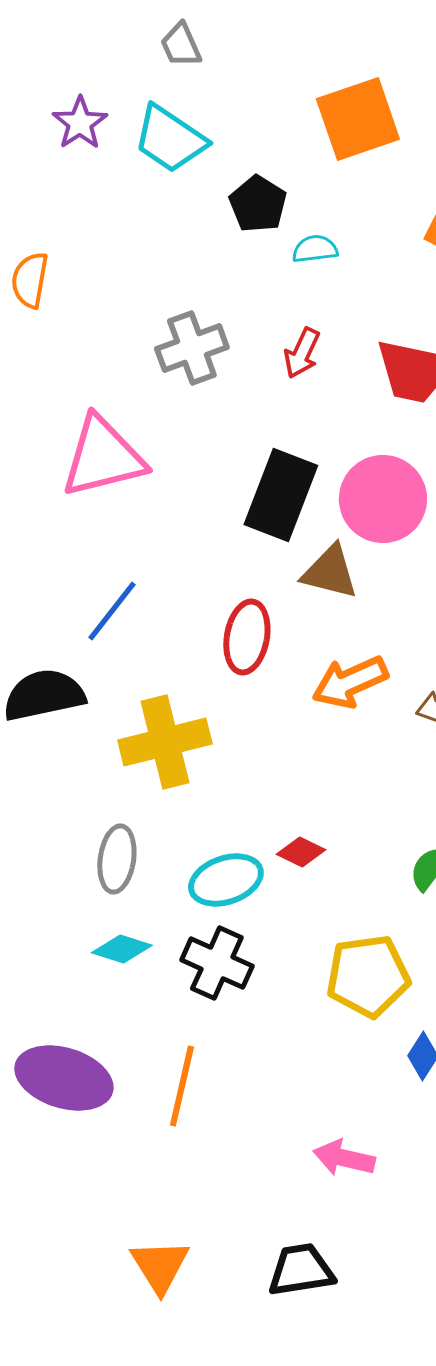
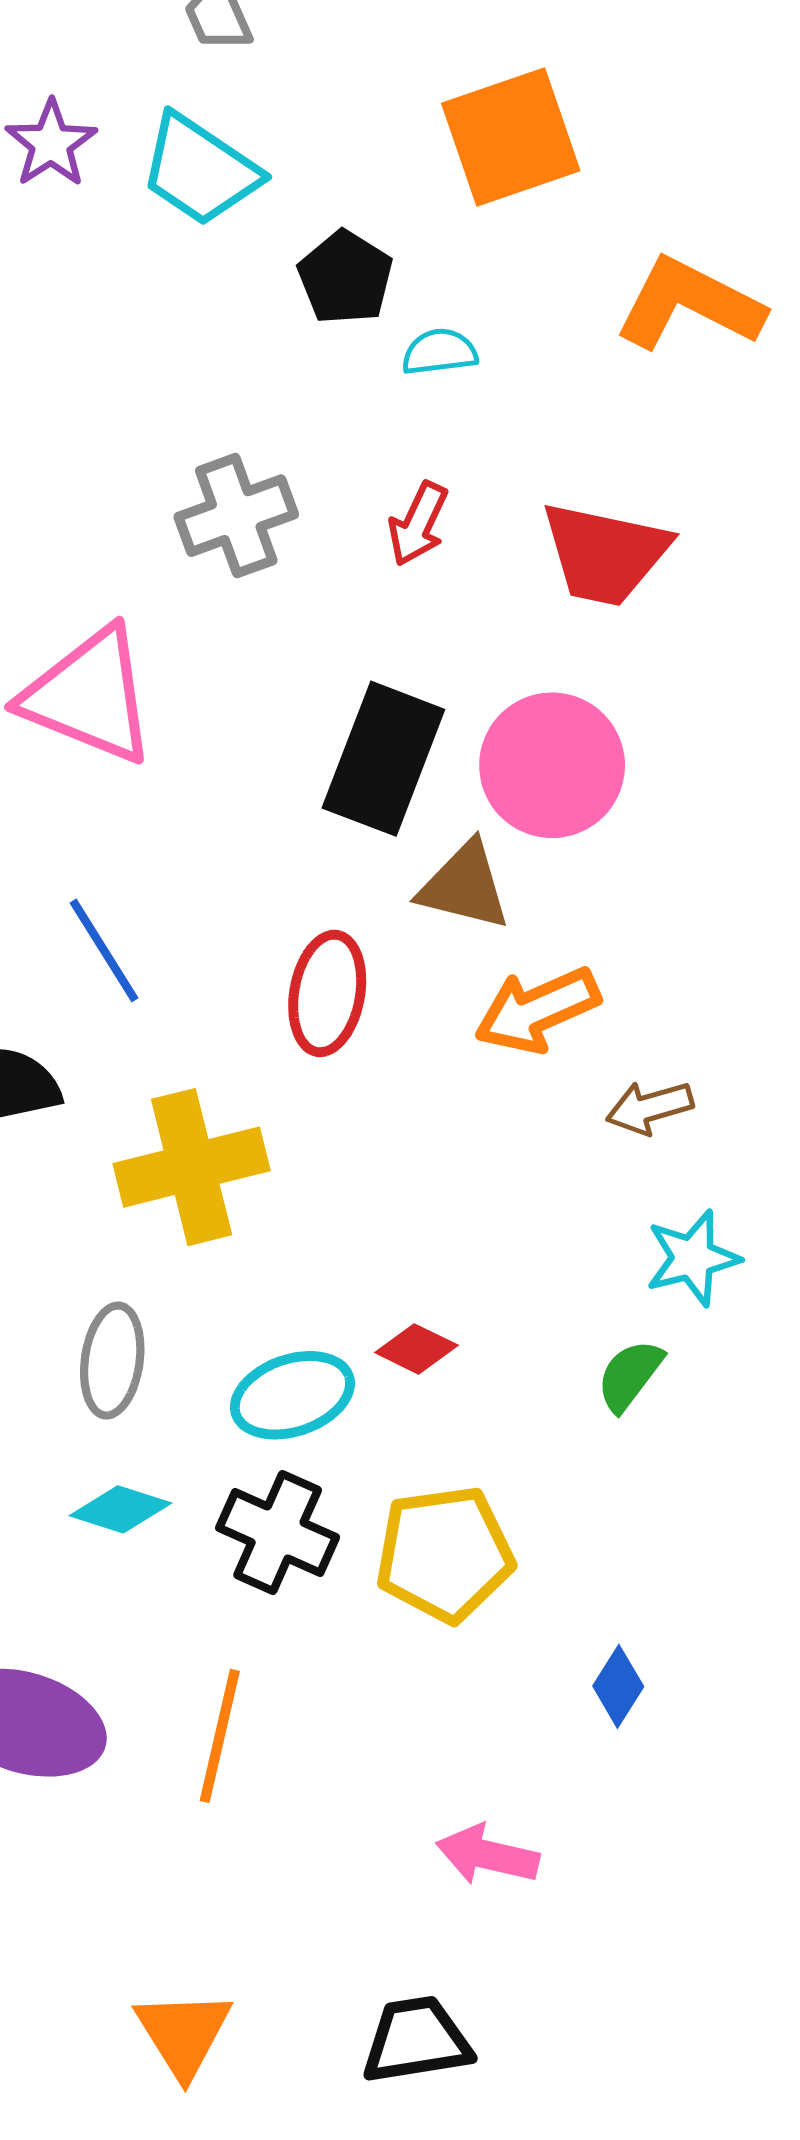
pink triangle: (103, 457) -> (89, 696), turned 36
blue line: (112, 611) -> (104, 950), turned -70
orange arrow: (350, 682) -> (537, 1010), moved
yellow pentagon: (368, 976) -> (445, 1554), moved

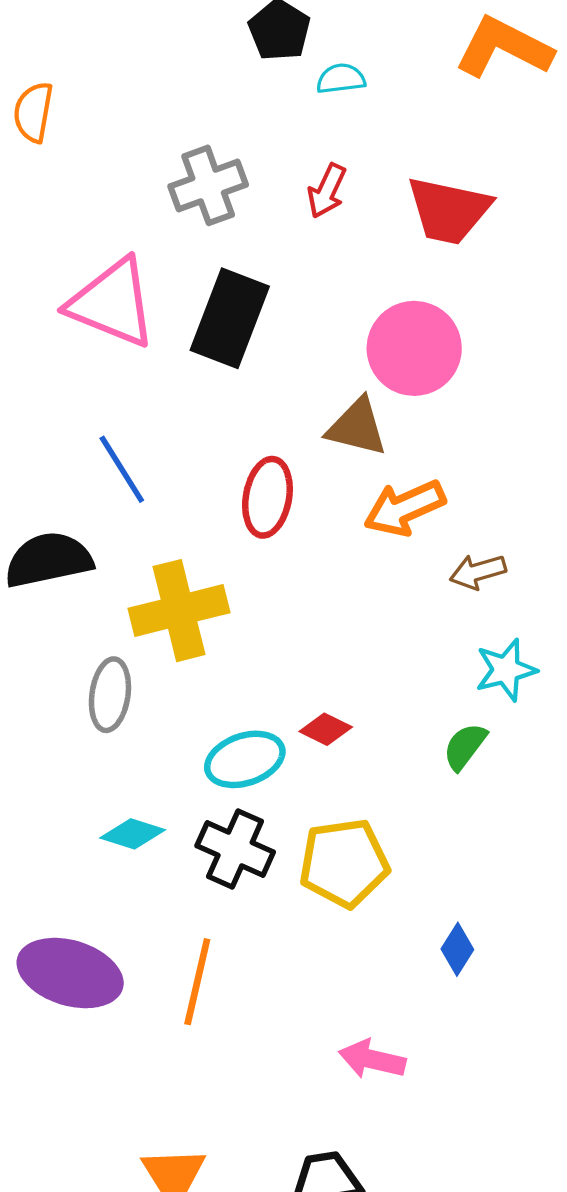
black rectangle: (383, 759) -> (230, 318), moved
gray ellipse: (112, 1361) -> (110, 695), moved

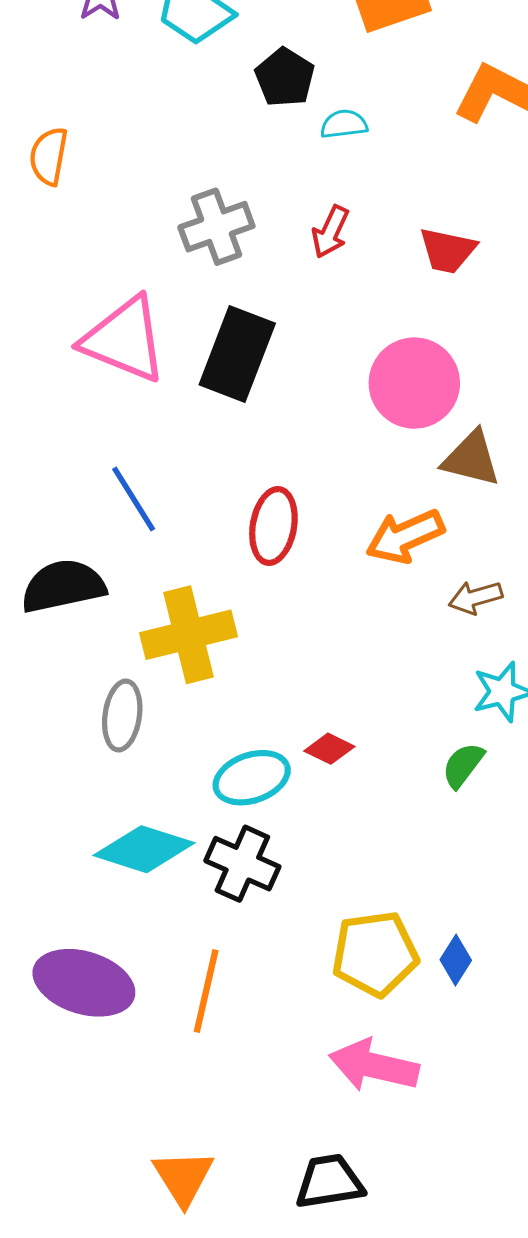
red trapezoid: (449, 210) -> (447, 250), size x0.7
brown triangle: (357, 427) -> (471, 459), moved
cyan diamond: (133, 834) -> (144, 849), size x1.6
yellow pentagon: (344, 863) -> (375, 954), moved
pink arrow: (372, 1059) -> (374, 1066), size x1.4

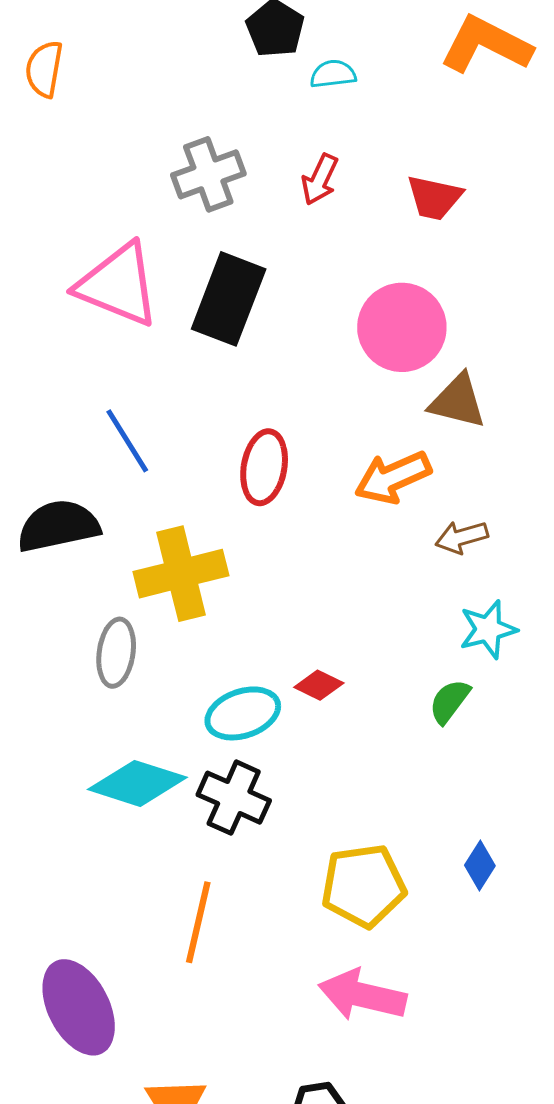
orange semicircle: (49, 156) -> (44, 69), moved
blue diamond: (456, 960) -> (480, 865), moved
purple ellipse: (84, 983) -> (79, 1007), moved, turned 46

